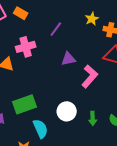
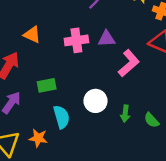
pink cross: (26, 47) -> (76, 40), moved
green rectangle: (24, 104) -> (47, 85), size x0.7

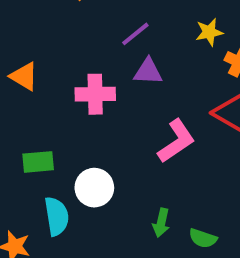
purple triangle: (107, 39) -> (148, 72), moved
white circle: (95, 101) -> (94, 188), moved
green semicircle: (152, 120) -> (203, 238), turned -35

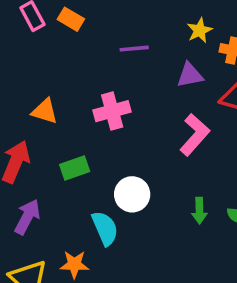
purple line: (135, 34) -> (134, 49), turned 48
purple triangle: (148, 72) -> (190, 75), moved
green rectangle: (38, 162) -> (75, 168), moved

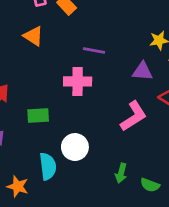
purple line: (134, 49) -> (94, 51), moved
orange triangle: (45, 111) -> (33, 36), moved

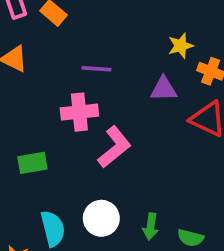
pink L-shape: (134, 116) -> (114, 147), moved
white circle: (75, 147) -> (101, 218), moved

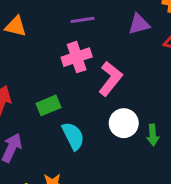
white circle: (101, 218) -> (124, 123), moved
cyan semicircle: (53, 229) -> (73, 136), moved

